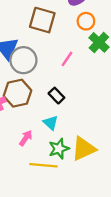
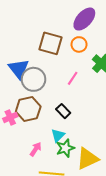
orange circle: (86, 21) -> (79, 44), moved
cyan triangle: (51, 123) -> (58, 135), turned 32
green star: (59, 149) -> (65, 148), moved

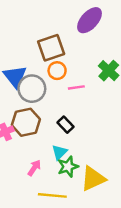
brown square: (50, 43) -> (51, 48), turned -35
orange circle: (79, 44) -> (57, 71), moved
pink line: (73, 78) -> (76, 87), turned 48

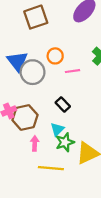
brown square: (51, 48) -> (36, 17), moved
brown hexagon: (26, 122) -> (25, 117), moved
pink arrow: (34, 168) -> (35, 143), turned -32

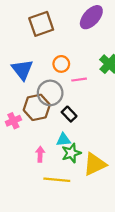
gray circle: (33, 72) -> (50, 93), moved
brown hexagon: (25, 117) -> (37, 107), moved
cyan triangle: (57, 129) -> (63, 140), turned 40

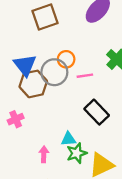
gray circle: (50, 93) -> (54, 72), moved
brown hexagon: (37, 107) -> (33, 84), moved
black rectangle: (69, 114) -> (97, 112), moved, size x1.5

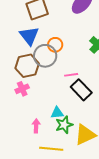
blue triangle: (25, 65) -> (29, 36), moved
pink line: (85, 76) -> (71, 75), moved
pink cross: (16, 119) -> (22, 89), moved

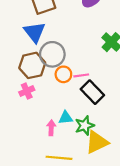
orange circle: (55, 45) -> (63, 74), moved
green star: (64, 125) -> (85, 126), moved
pink arrow: (36, 126) -> (51, 128), moved

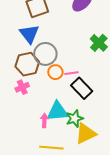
cyan triangle: (66, 118) -> (57, 111), size x1.6

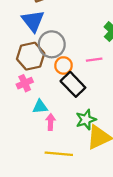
pink line: (72, 73) -> (94, 60), moved
black rectangle: (82, 88) -> (73, 84), moved
cyan triangle: (57, 111) -> (40, 107), moved, size x0.6

